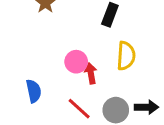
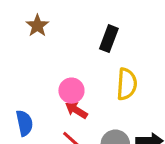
red arrow: (91, 73) -> (76, 110), moved, turned -48

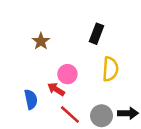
brown star: (37, 26) -> (41, 41), moved
red arrow: (76, 110) -> (56, 89), moved

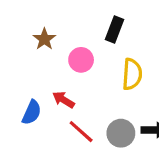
pink circle: (67, 74) -> (81, 60), moved
blue semicircle: (31, 99) -> (32, 112), turned 36

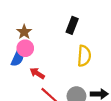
pink circle: (81, 60) -> (25, 48), moved
blue semicircle: (32, 112) -> (18, 58), moved

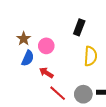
brown star: (24, 32) -> (24, 39), moved
pink circle: (25, 48) -> (46, 46), moved

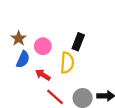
black rectangle: (79, 27) -> (78, 42), moved
yellow semicircle: (90, 56) -> (67, 63), moved

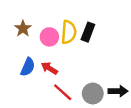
blue semicircle: (23, 59) -> (28, 67), moved
yellow semicircle: (67, 63) -> (69, 32), moved

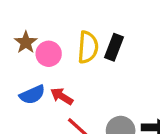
pink circle: (49, 37) -> (49, 54), moved
blue semicircle: (28, 67) -> (32, 95), turned 42

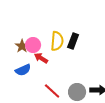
brown star: (26, 42) -> (22, 46), moved
red arrow: (62, 96) -> (41, 58), moved

